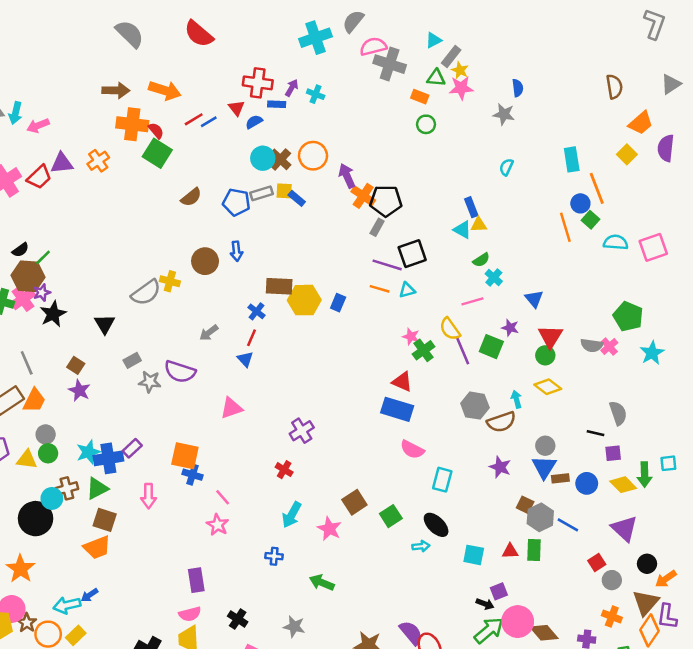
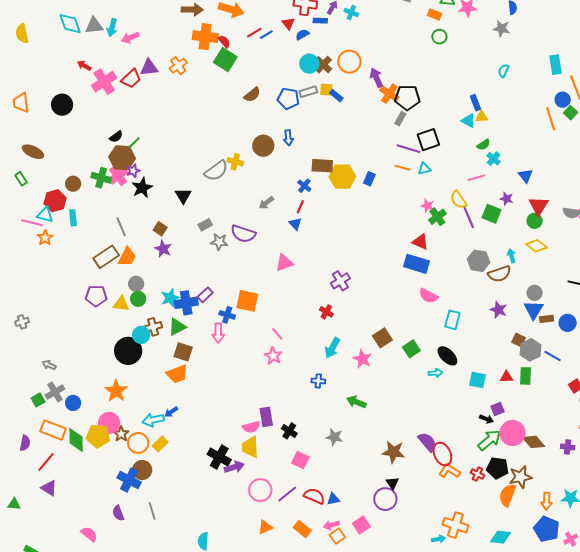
blue cross: (192, 475) -> (227, 315), moved
purple rectangle: (196, 580) -> (266, 417), moved

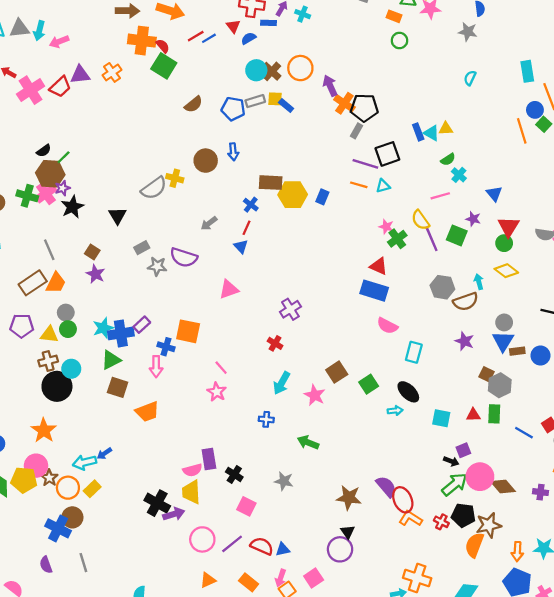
blue rectangle: (475, 103) -> (418, 132), moved
brown cross: (153, 327) -> (48, 361), moved
blue line: (553, 356) -> (524, 433), moved
orange trapezoid: (177, 374) -> (147, 412), moved
pink arrow: (331, 525) -> (281, 578), turned -56

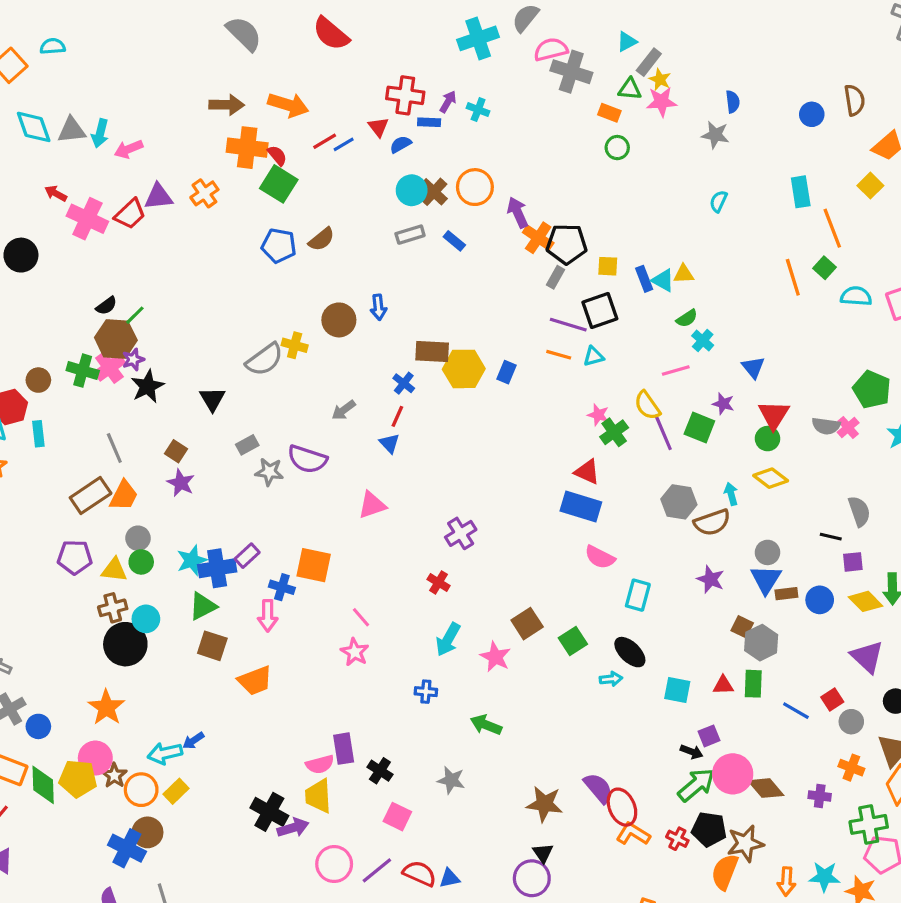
pink cross: (31, 90) -> (87, 219), turned -32
yellow square: (275, 99) -> (608, 266), moved
blue pentagon: (233, 109) -> (279, 246), moved
blue circle: (535, 110) -> (812, 114), moved

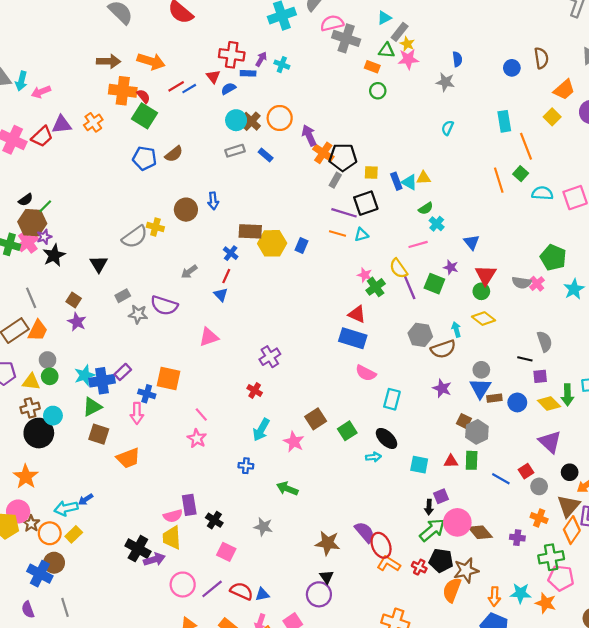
black arrow: (692, 752) -> (429, 507), turned 72

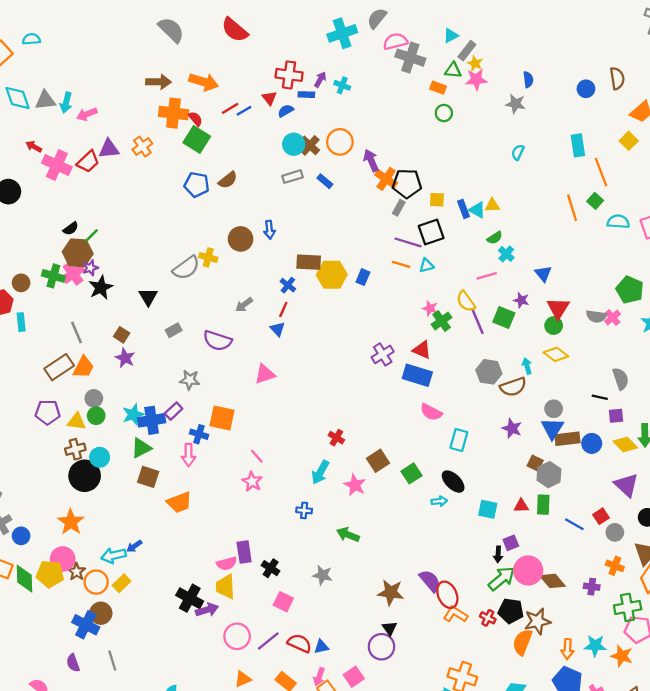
gray star: (138, 314) -> (190, 380), moved
purple cross: (270, 357) -> (383, 354), moved
red cross: (255, 390) -> (336, 438), moved
brown rectangle: (494, 398) -> (567, 439), size x1.5

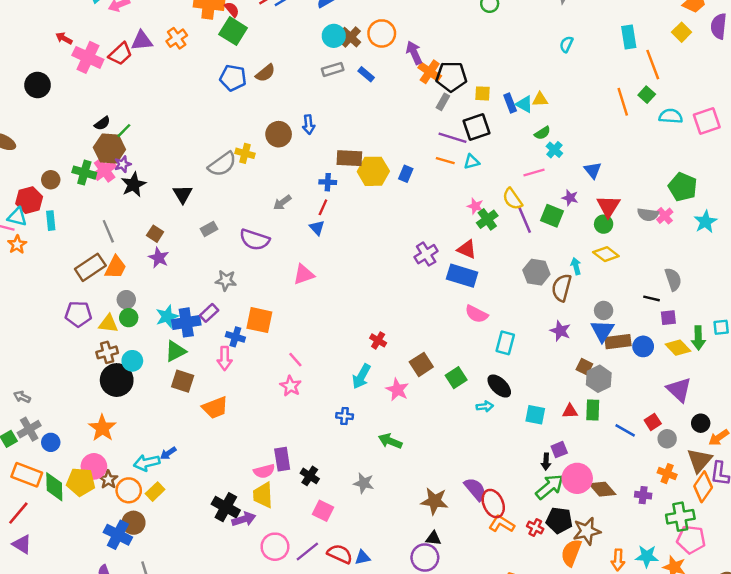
blue cross: (288, 285) -> (328, 182), turned -35
brown semicircle: (513, 387) -> (562, 288), turned 124
black triangle: (390, 628) -> (433, 538), turned -49

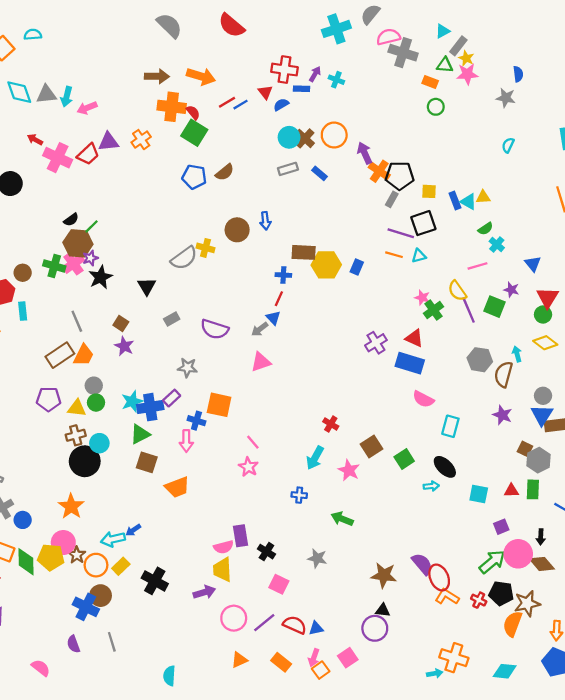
gray arrow: (282, 203) -> (260, 329), moved
black arrow: (546, 462) -> (541, 537), moved
black cross: (226, 507) -> (155, 581), moved

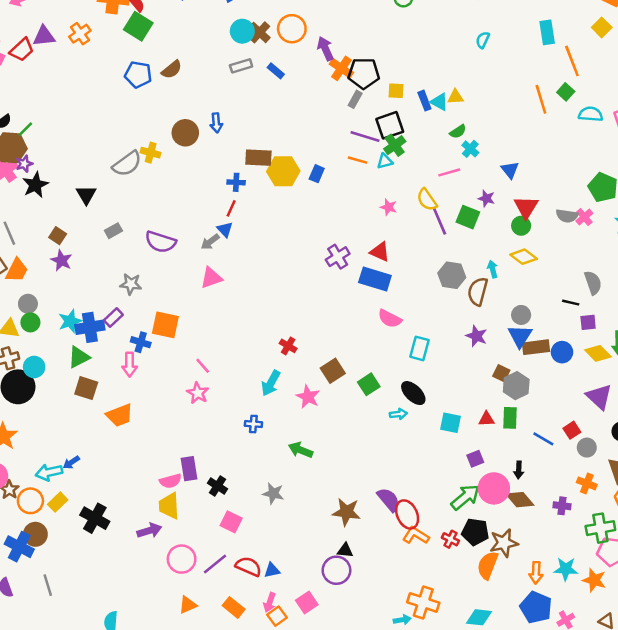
green cross: (434, 310) -> (395, 145), moved

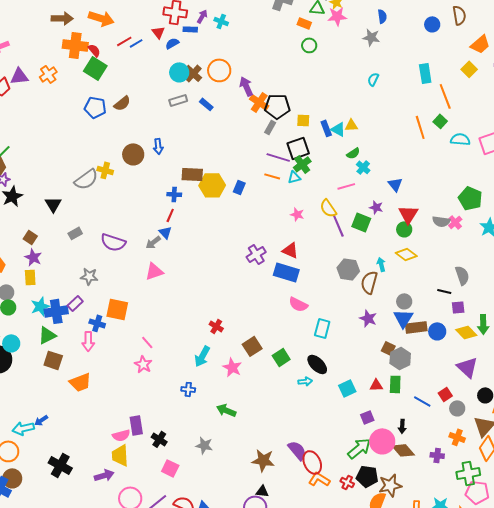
cyan square: (450, 423) -> (347, 388), turned -36
yellow rectangle: (58, 502) -> (30, 277), moved, turned -49

